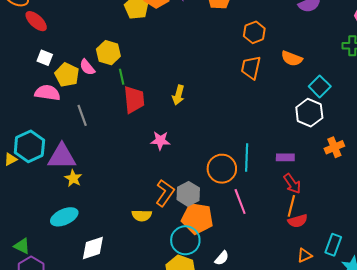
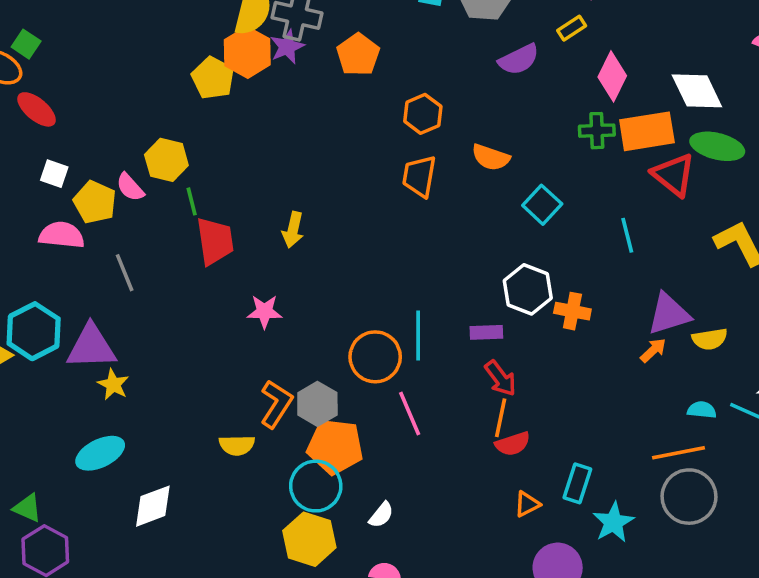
white hexagon: (309, 113) -> (528, 289), moved
orange cross: (334, 147) -> (572, 311), turned 36

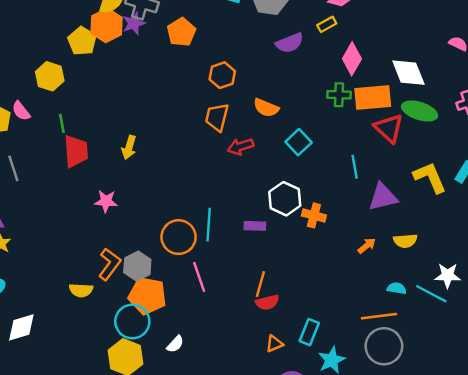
yellow hexagon: (166, 160) -> (50, 76), moved
purple triangle: (669, 314) -> (383, 197), moved
red arrow: (500, 378) -> (240, 147), moved, turned 105

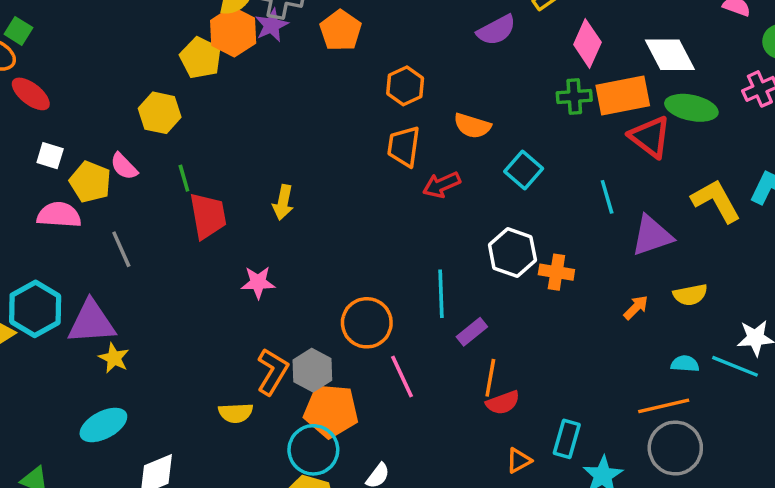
cyan line: (209, 225) -> (441, 294), moved
purple rectangle: (255, 226) -> (472, 332), moved, turned -35

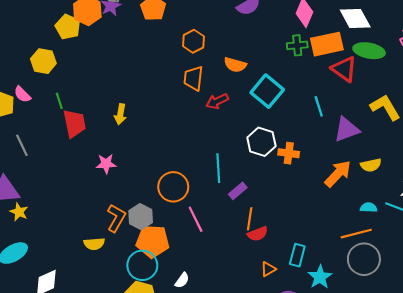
cyan square: (524, 170) -> (267, 91), size x1.4
orange arrow: (636, 307) -> (338, 174), size x1.8

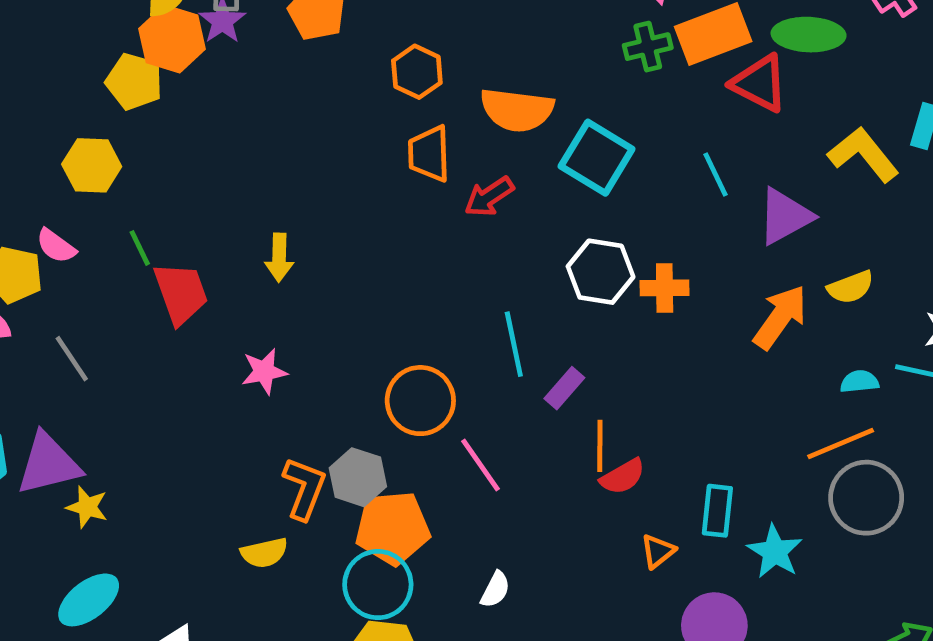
orange semicircle: (235, 65) -> (517, 110), size x1.4
white semicircle: (182, 280) -> (495, 590), moved

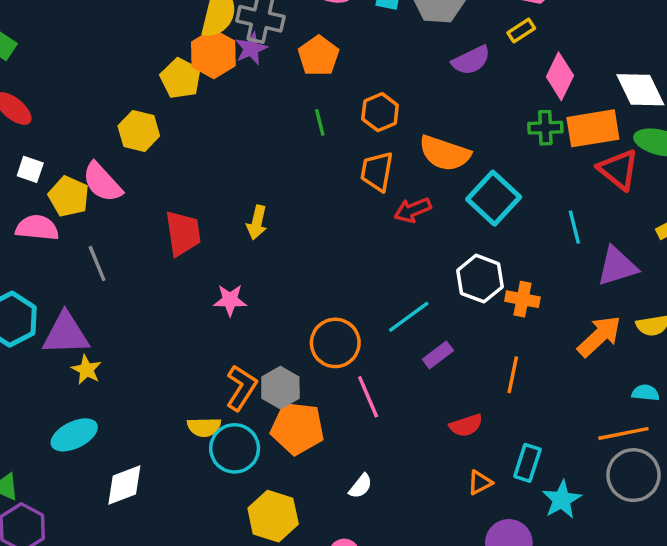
pink semicircle: (56, 246) -> (102, 182), size x1.5
green line: (140, 248) -> (320, 122), moved
cyan line: (514, 344) -> (409, 317), turned 54
orange line: (600, 446) -> (513, 375), moved
cyan circle: (378, 585) -> (235, 448), moved

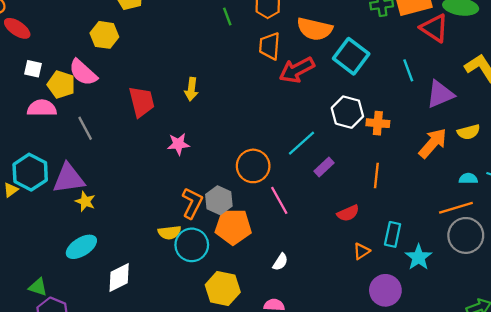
red arrow: (413, 210) -> (297, 70), size x1.4

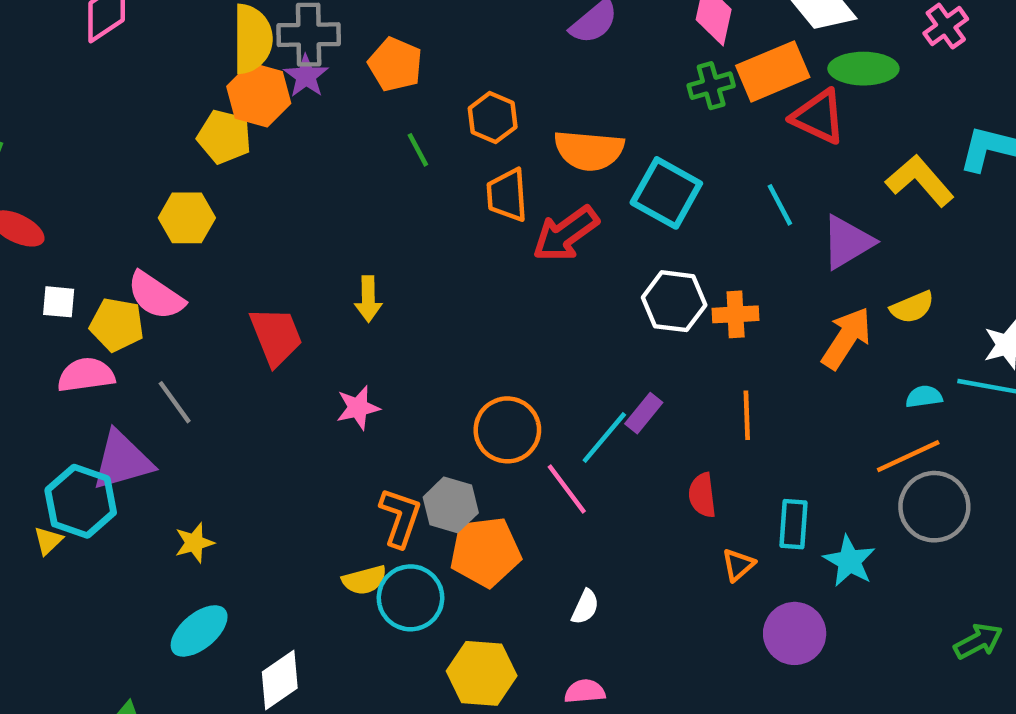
cyan line: (302, 143) -> (604, 438), moved
purple triangle: (69, 178) -> (122, 461), moved
yellow star: (85, 201) -> (194, 543), turned -30
red semicircle: (348, 213) -> (702, 495), turned 115

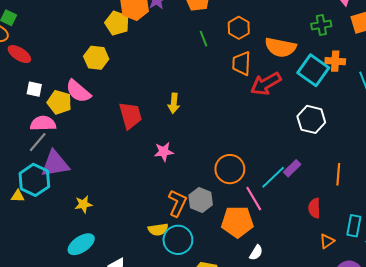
green cross: (711, 86) -> (321, 25), moved
orange cross: (736, 314) -> (335, 61), moved
gray line: (175, 402) -> (38, 142), moved, turned 70
yellow triangle: (48, 541) -> (18, 196), turned 40
orange pentagon: (485, 552) -> (237, 222), moved

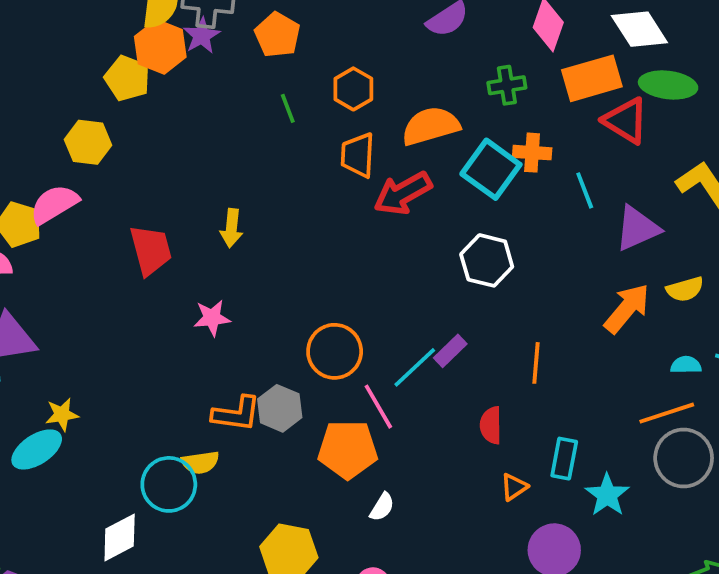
orange semicircle: (280, 47) -> (431, 126), turned 152
pink semicircle: (78, 91) -> (54, 204), turned 108
orange L-shape: (177, 203) -> (236, 414), turned 72
cyan circle: (178, 240) -> (169, 484), moved
cyan ellipse: (81, 244) -> (37, 449), moved

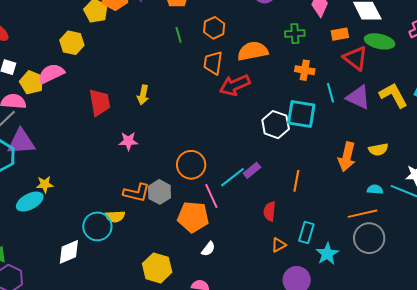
orange rectangle: (592, 78) -> (340, 34), size x0.6
cyan square: (491, 169) -> (301, 114), moved, turned -32
purple triangle: (637, 228) -> (358, 97), moved, turned 44
orange arrow: (627, 308) -> (347, 157), turned 148

